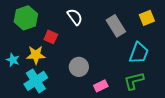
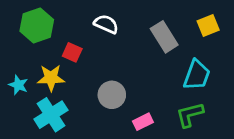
white semicircle: (75, 17) -> (106, 24), turned -30

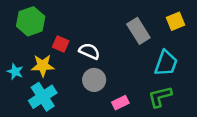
white semicircle: (106, 24) -> (89, 51), moved

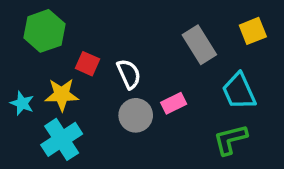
white semicircle: (89, 51) -> (129, 74), turned 42
cyan trapezoid: (166, 63) -> (239, 91), turned 136
pink rectangle: (120, 103) -> (174, 103), moved

